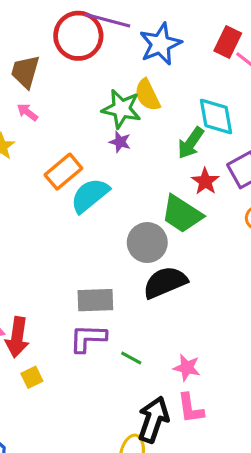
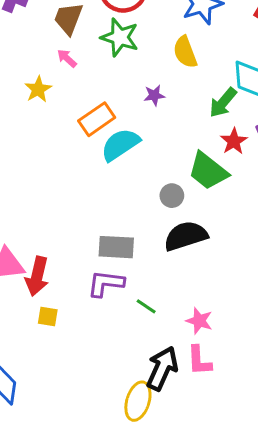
green star: (121, 109) -> (120, 37), moved
purple star: (120, 142) -> (154, 95), turned -30
gray circle: (147, 243) -> (172, 196), size x0.6
yellow square: (32, 377) -> (48, 316), turned 30

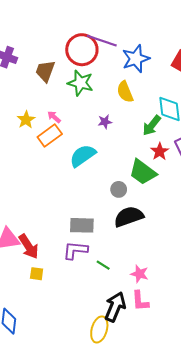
pink arrow: (67, 58) -> (54, 117), moved
orange rectangle: (97, 119) -> (50, 136), moved
red arrow: (37, 276) -> (29, 247), turned -45

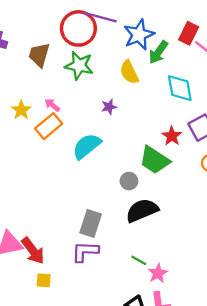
green arrow: (152, 125) -> (158, 52), moved
gray rectangle: (82, 225) -> (91, 223), turned -70
green line: (103, 265) -> (139, 260), moved
pink star: (139, 274) -> (158, 273), turned 30

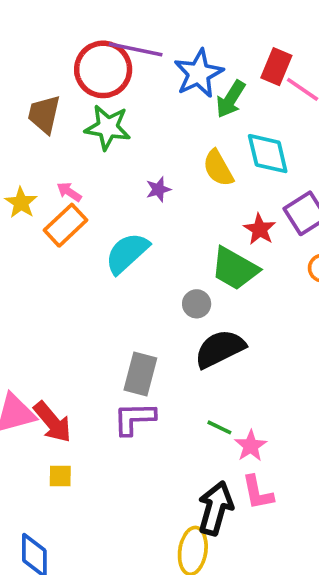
yellow semicircle: (129, 72) -> (218, 168), moved
yellow square: (44, 280) -> (60, 476), moved

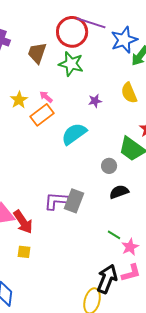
black semicircle: (220, 349) -> (119, 192), size x0.7
purple L-shape: (134, 418) -> (56, 201), moved
pink L-shape: (258, 493) -> (131, 273), turned -100

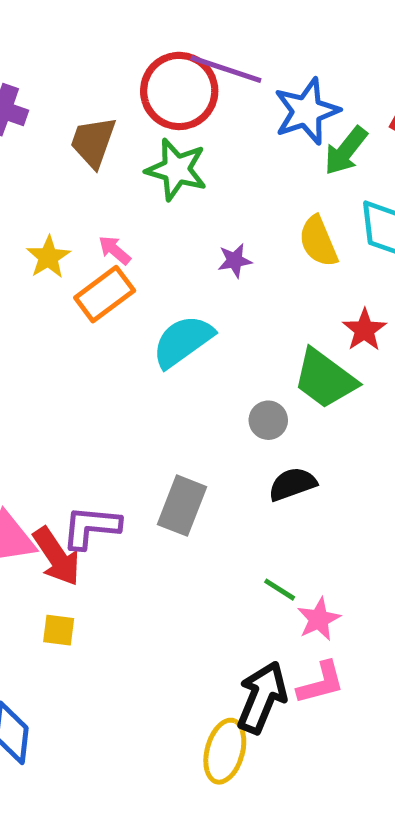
purple L-shape: (56, 201) -> (91, 527), moved

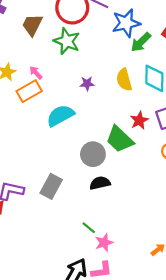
gray circle: (268, 420) -> (93, 154), size x1.5

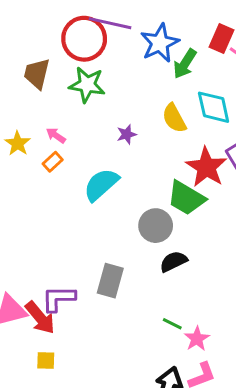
orange rectangle: (29, 91) -> (53, 162), size x0.6
red star: (139, 120) -> (206, 167), size x1.6

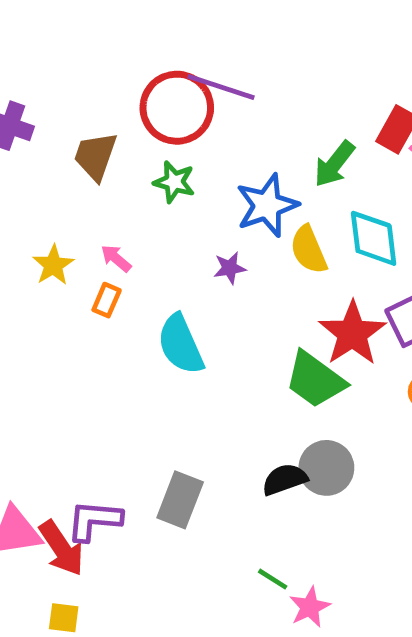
blue star: (160, 43) -> (267, 205), moved
green star: (87, 85) -> (174, 182), size x0.7
orange rectangle: (53, 162) -> (107, 300), turned -30
cyan semicircle: (101, 185) -> (181, 344), turned -78
gray circle: (156, 226) -> (326, 468), moved

